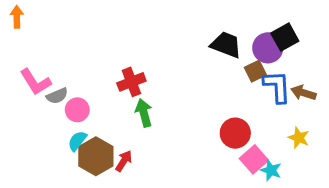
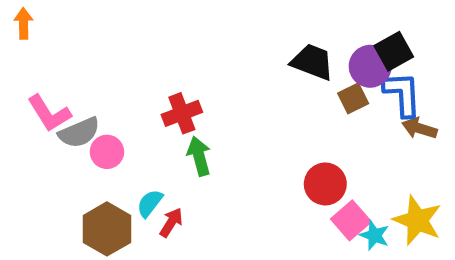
blue L-shape: (277, 87) -> (402, 94), moved
gray semicircle: (57, 96) -> (79, 133), size x1.4
yellow star: (299, 138) -> (417, 220), moved, size x1.6
cyan semicircle: (77, 141) -> (150, 203), moved
brown hexagon: (96, 156) -> (107, 229), moved

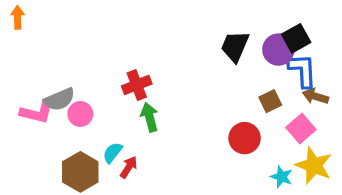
black trapezoid: (312, 62) -> (235, 46), turned -88
brown square: (353, 98) -> (270, 101), moved
pink L-shape: (49, 113) -> (37, 112), moved, turned -44
pink square: (351, 220) -> (301, 128), moved

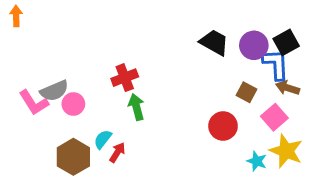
black square: (296, 38) -> (286, 42), moved
black trapezoid: (235, 46) -> (214, 42), turned 96
brown square: (270, 101) -> (246, 92), turned -36
pink L-shape: (37, 112) -> (34, 103), turned 44

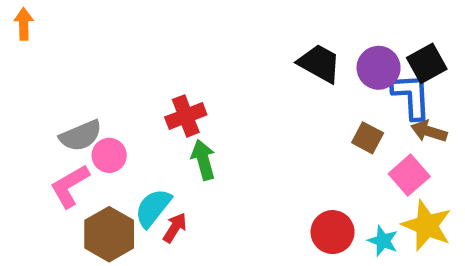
pink L-shape: (34, 103) -> (70, 186), moved, turned 92
red circle: (223, 126) -> (333, 232), moved
cyan semicircle: (103, 139) -> (153, 208), size x1.4

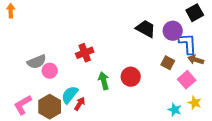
black square: (427, 63) -> (195, 13), moved
green arrow: (203, 160) -> (104, 81), moved
pink L-shape: (70, 186) -> (23, 105), moved
yellow star: (427, 225) -> (195, 103), size x0.6
red circle: (333, 232) -> (131, 77), moved

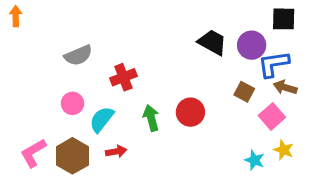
black square: (195, 13) -> (284, 19), turned 30
blue L-shape: (188, 44) -> (273, 64), turned -95
gray semicircle: (37, 62) -> (78, 55), moved
cyan semicircle: (70, 95) -> (102, 119), moved
red arrow: (80, 104) -> (116, 151), turned 48

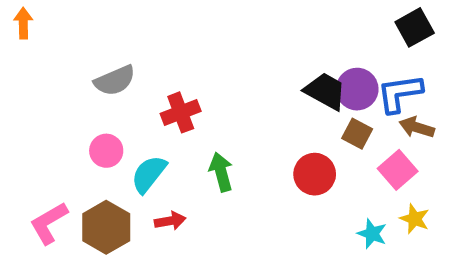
black square: (284, 19) -> (415, 27), turned -30
black trapezoid: (212, 42) -> (325, 91), moved
purple circle: (252, 45) -> (357, 89), moved
red circle: (190, 112) -> (315, 174), moved

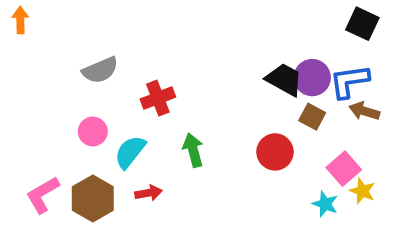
black square: (415, 27) -> (362, 24), turned -36
pink square: (398, 170) -> (344, 169), moved

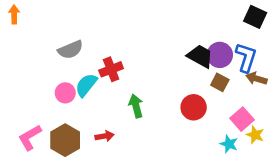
blue L-shape: (349, 81) -> (246, 58), turned 116
cyan semicircle: (130, 152) -> (86, 85), moved

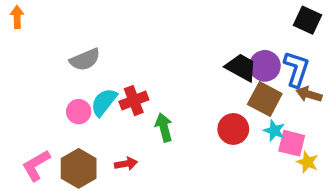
red cross: (111, 69) -> (134, 101), moved
brown square: (220, 82) -> (265, 99), size x1.5
pink square: (242, 119) -> (292, 143), turned -35
cyan star: (229, 144) -> (274, 131), moved

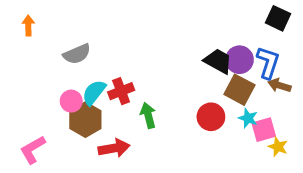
orange arrow: (17, 17) -> (28, 25), moved
pink square: (292, 143) -> (264, 130), turned -30
red arrow: (126, 164) -> (114, 148), size x1.5
brown hexagon: (79, 168) -> (85, 120), moved

